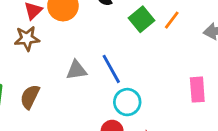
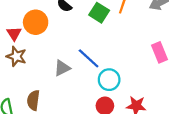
brown star: (27, 38) -> (16, 56), turned -30

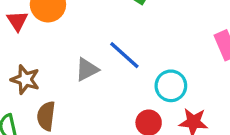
brown star: (16, 56) -> (25, 79), moved
cyan circle: (109, 80) -> (171, 86), moved

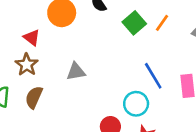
red triangle: (17, 21) -> (32, 38), moved, turned -36
blue line: (124, 55) -> (153, 76), moved

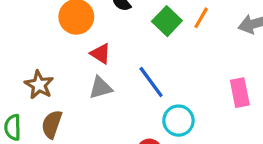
red triangle: (32, 38) -> (101, 54), moved
blue line: (153, 76) -> (151, 82), moved

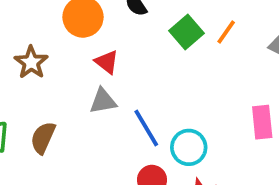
blue line: (151, 82) -> (146, 128), moved
brown star: (39, 85) -> (31, 62), moved

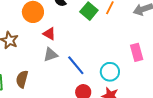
cyan circle: (189, 147) -> (110, 72), moved

